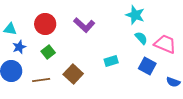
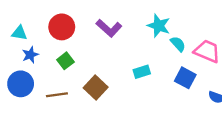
cyan star: (135, 15) -> (159, 26), moved

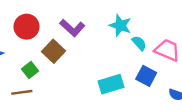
green square: (65, 61) -> (30, 70), moved
cyan rectangle: (142, 72) -> (111, 84), moved, size x1.5
brown square: (96, 87) -> (53, 51), moved

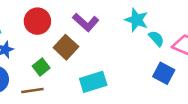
cyan rectangle: (111, 84) -> (93, 82), moved

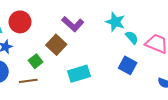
red circle: (37, 21) -> (20, 22), moved
blue square: (164, 73) -> (128, 65), moved

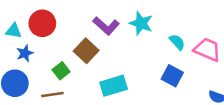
cyan star: (115, 22) -> (141, 23), moved

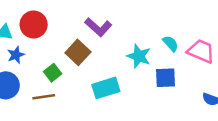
cyan star: (141, 23) -> (139, 56), moved
blue square: (172, 76) -> (165, 78), turned -30

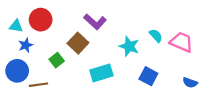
blue square: (165, 78) -> (148, 76), moved, turned 30
brown line: (44, 97) -> (38, 85), moved

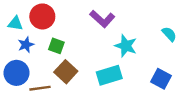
brown square: (78, 43) -> (66, 72), moved
cyan star: (129, 46) -> (126, 46), moved
green square: (57, 60) -> (56, 46), moved, turned -32

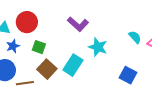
cyan rectangle: (109, 75) -> (73, 65), moved, turned -40

